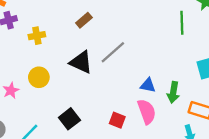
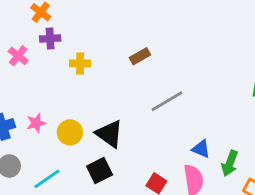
black triangle: (81, 62) -> (109, 134), moved
yellow circle: (39, 77) -> (70, 132), moved

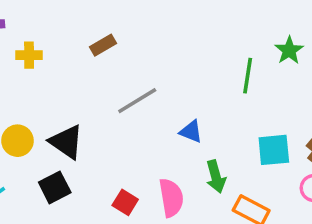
blue triangle: (201, 149) -> (191, 131), moved
green arrow: (230, 163) -> (216, 177), turned -35

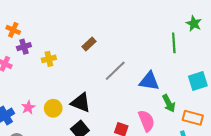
blue triangle: (191, 131) -> (149, 81), size x1.5

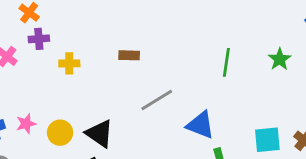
green line: (174, 43) -> (226, 62), moved
brown rectangle: (89, 44) -> (129, 55), turned 32

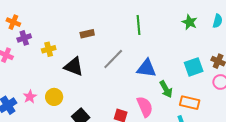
green star: (280, 59) -> (190, 22), moved
green line: (226, 62) -> (138, 25), moved
black triangle: (100, 133) -> (74, 67), moved

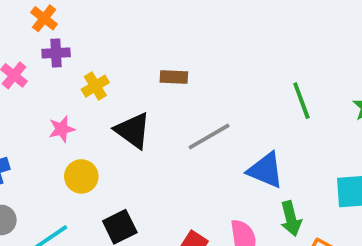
green line: (138, 25) -> (301, 101), moved, turned -30
yellow cross: (49, 49) -> (95, 86), turned -32
pink star: (30, 97) -> (62, 129), moved

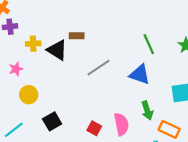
yellow cross: (95, 86) -> (33, 44), turned 32
black triangle: (133, 130) -> (57, 50), moved
blue triangle: (266, 170) -> (140, 74), moved

